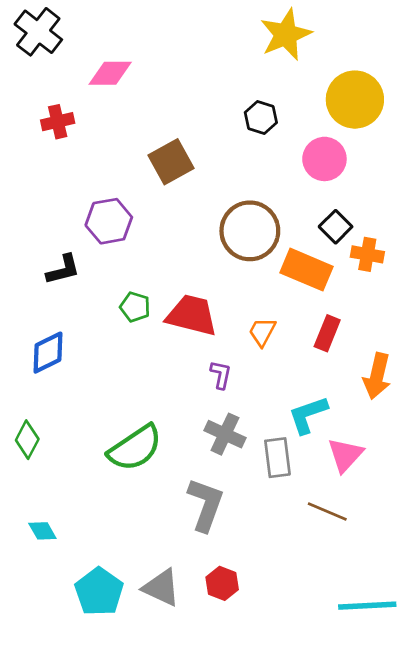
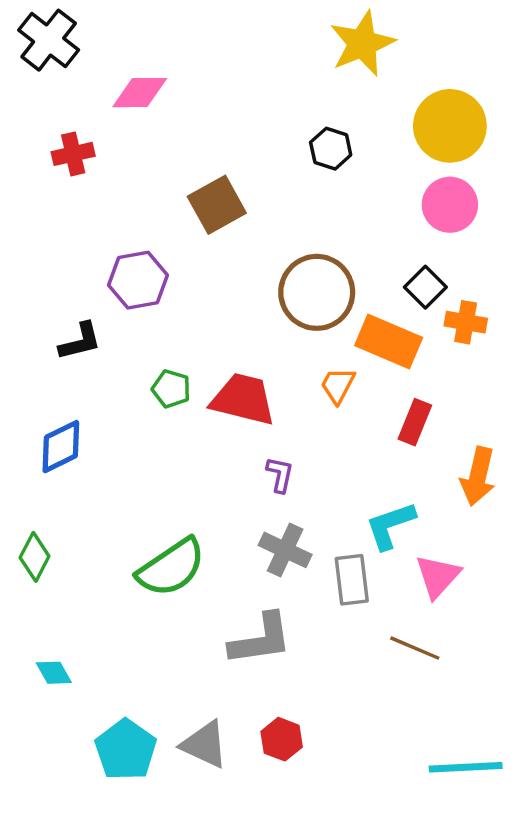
pink circle: (324, 159) -> (450, 205), moved
orange trapezoid: (262, 332) -> (338, 385), moved
gray L-shape: (206, 505) -> (261, 639), turned 62

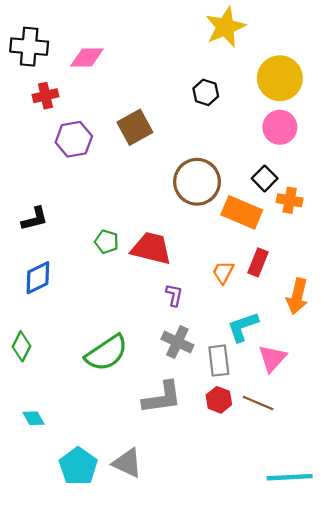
black cross: (49, 40) -> (29, 47), moved, turned -33
purple hexagon: (138, 280) -> (74, 139), moved
black L-shape: (80, 341) -> (35, 219), moved
orange trapezoid: (338, 385) -> (223, 272), moved
red hexagon: (282, 739) -> (219, 400), moved

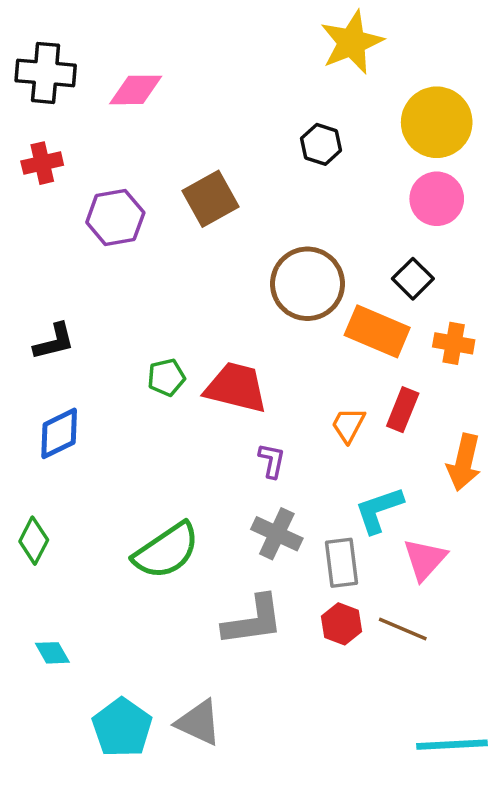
red cross: (45, 96) -> (42, 163), moved
orange cross: (290, 200) -> (454, 343), moved
green pentagon: (107, 242) -> (166, 377), turned -30

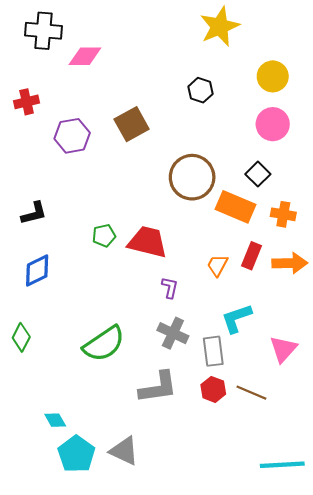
black cross: (46, 73) -> (44, 31), moved
yellow circle: (437, 122) -> (273, 76), size x0.7
orange arrow: (464, 462) -> (290, 263), moved, turned -104
pink triangle: (425, 559) -> (283, 349), moved
cyan diamond: (52, 653) -> (55, 420), moved

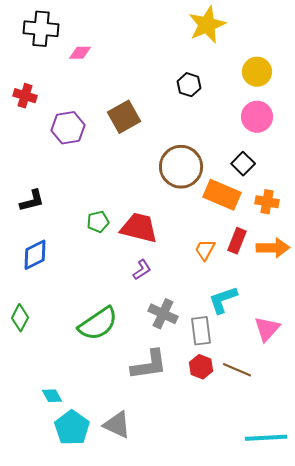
pink diamond: (85, 56) -> (80, 53), size x0.7
red cross: (27, 102) -> (25, 96), turned 30
purple L-shape: (170, 288) -> (142, 270), moved, turned 45

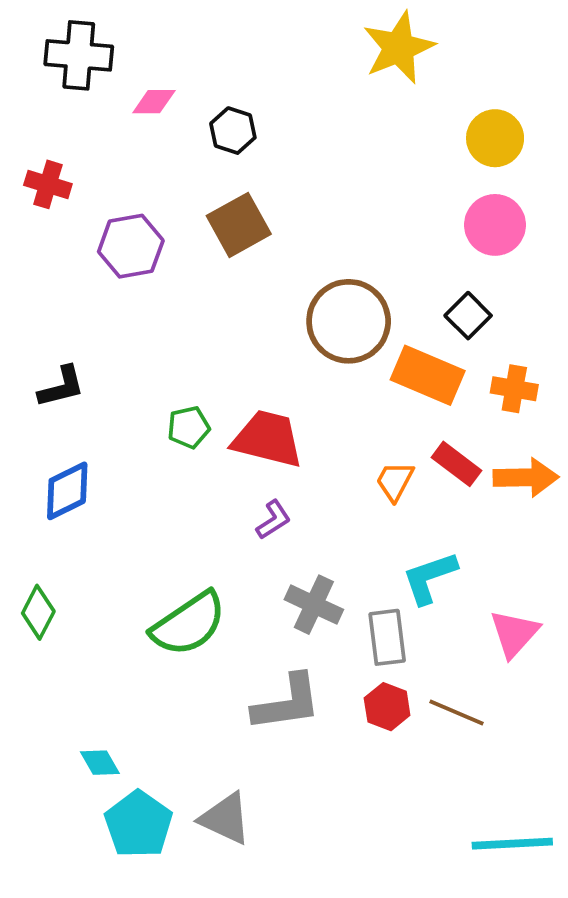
black hexagon: (189, 85) -> (233, 131), moved
red rectangle: (237, 241) -> (456, 464), turned -75

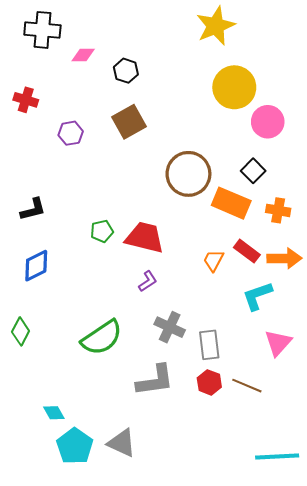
yellow circle: (495, 138) -> (234, 87), moved, size x1.4
purple hexagon: (131, 246) -> (71, 133), size x0.7
cyan L-shape: (429, 578) -> (257, 296), moved

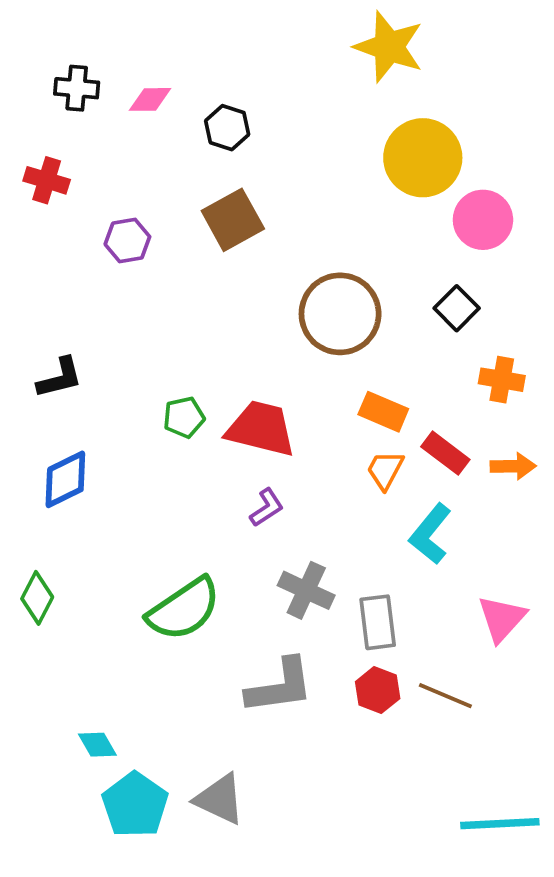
yellow star: (216, 26) -> (389, 47), turned -30
black cross: (42, 30) -> (77, 88), moved, size x0.7
orange rectangle: (231, 203) -> (383, 412), moved, size x0.7
orange arrow: (284, 258) -> (513, 466), size x0.7
cyan L-shape: (257, 296) -> (430, 534), moved, turned -32

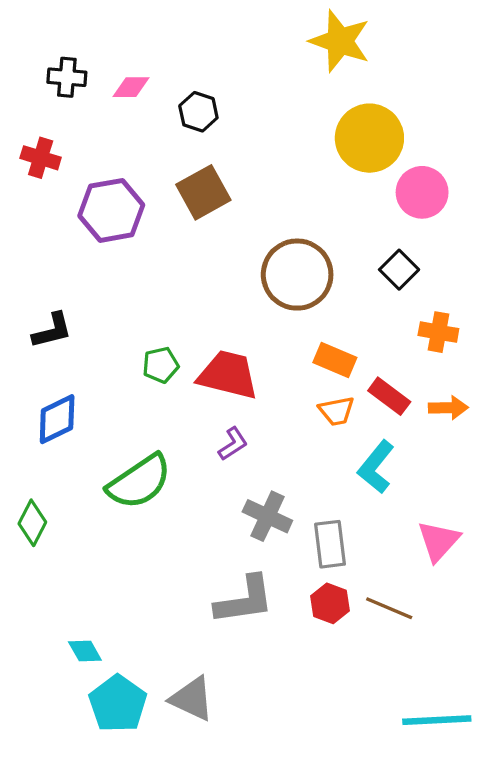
purple hexagon: (127, 240) -> (111, 210), size x1.6
orange trapezoid: (385, 470) -> (337, 411), turned -129
green semicircle: (184, 609) -> (139, 482), moved

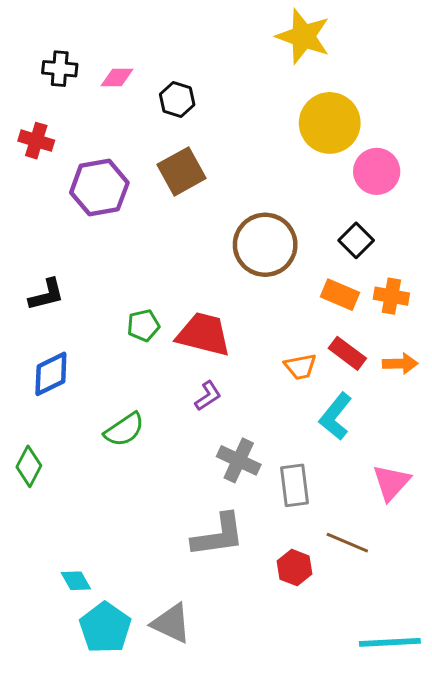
orange rectangle: (335, 360) -> (340, 295), moved
green semicircle: (139, 482) -> (124, 430), size x0.7
red hexagon: (330, 603) -> (295, 568), moved

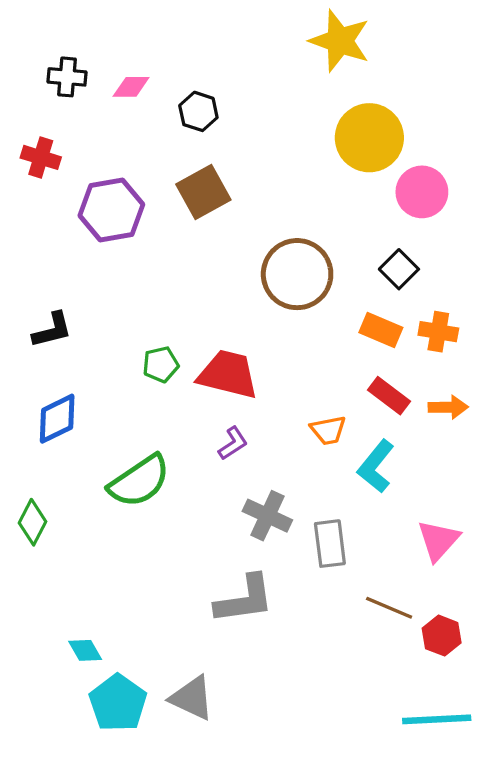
orange trapezoid: (300, 367) -> (328, 430), moved
green semicircle: (124, 430) -> (139, 481), size x1.4
red hexagon: (295, 568) -> (442, 636), moved

